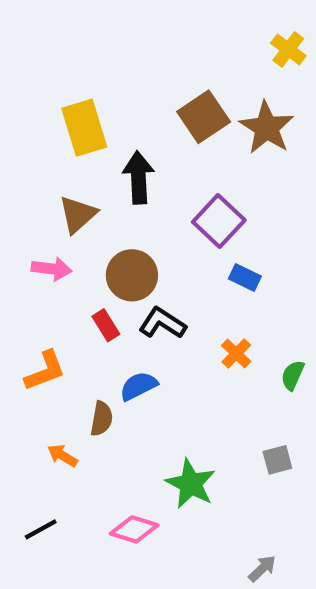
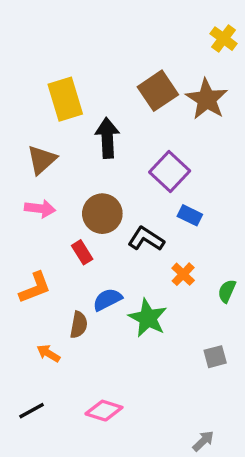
brown triangle: (78, 214) -> (42, 160), moved
black L-shape: (162, 323) -> (146, 239), moved
green star: (191, 484) -> (148, 318), moved

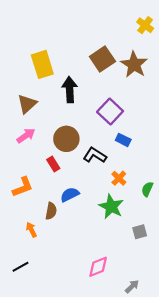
pink arrow: (40, 209) -> (26, 136), turned -42
green star: (148, 318) -> (111, 207), moved
orange arrow: (48, 353) -> (31, 230), turned 32
pink diamond: (104, 411) -> (98, 267), moved, turned -40

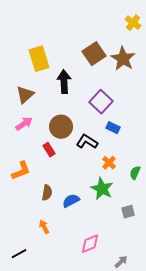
blue semicircle: (70, 195) -> (71, 201), moved
orange arrow: (31, 230) -> (44, 227), moved
black line: (20, 267) -> (19, 254), moved

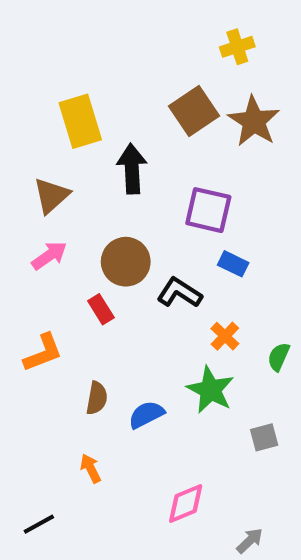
yellow cross: (133, 23) -> (237, 47), moved, turned 35
purple square: (101, 102) -> (208, 210), turned -30

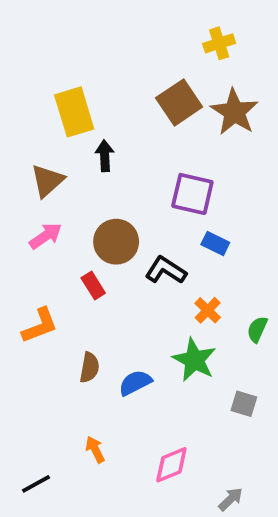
black arrow: (132, 169) -> (105, 156), moved, size x0.7
gray square: (264, 437) -> (244, 404), turned 32
orange arrow: (91, 468) -> (95, 450), moved

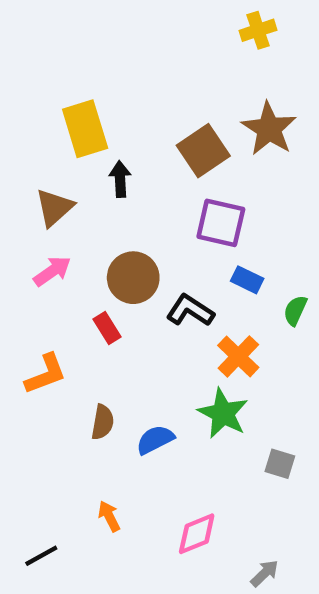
yellow cross: (219, 43) -> (258, 30), moved
brown square: (179, 102) -> (203, 151), moved
orange cross: (208, 310) -> (238, 356), size x1.4
green semicircle: (257, 329) -> (295, 310), moved

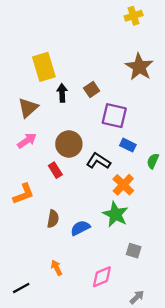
brown square: (203, 151) -> (92, 90), moved, size x0.6
gray square: (280, 464) -> (134, 251), moved

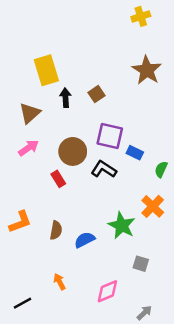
purple square: (114, 116) -> (110, 136), moved
orange cross: (123, 185) -> (153, 206), moved
orange L-shape: (24, 194) -> (20, 222), moved

